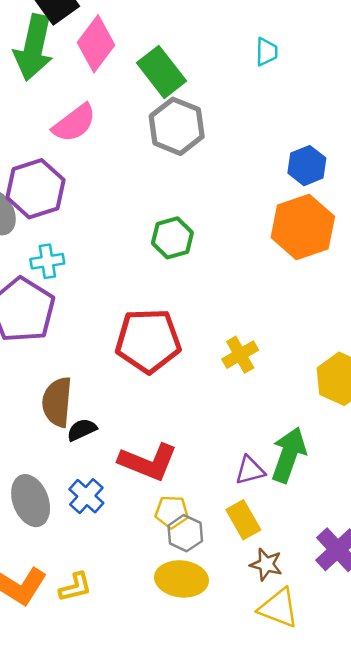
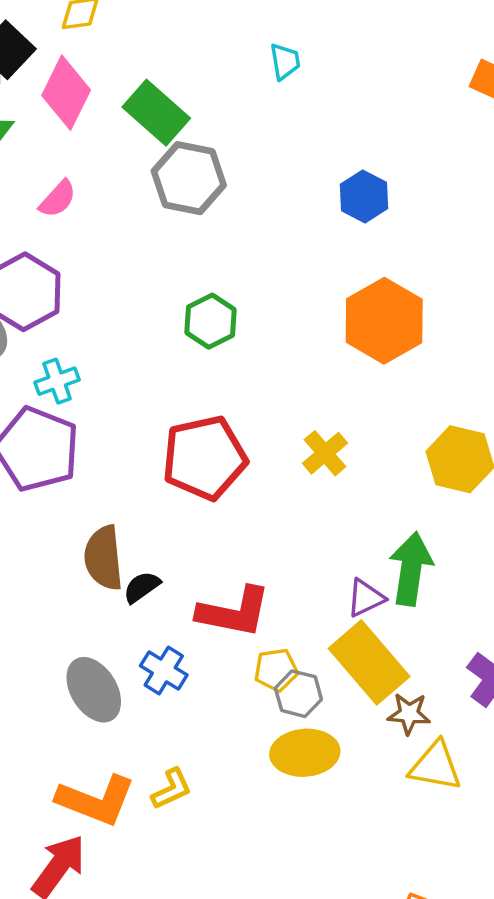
pink semicircle: (74, 123) -> (58, 199), size x0.7
orange hexagon: (303, 227) -> (384, 321), moved
yellow rectangle: (243, 520) -> (369, 662), size x1.6

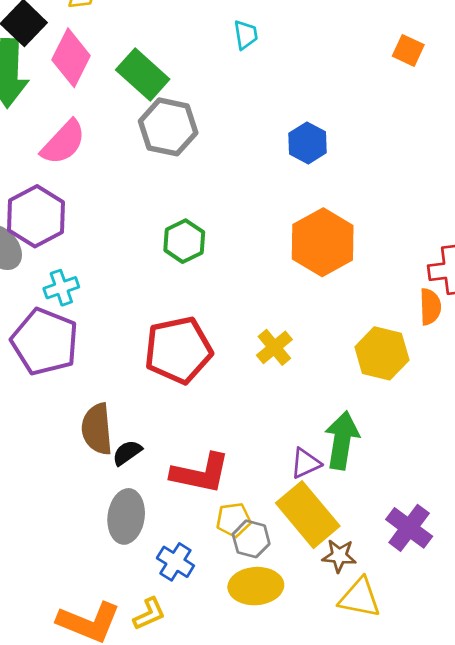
pink semicircle: (58, 199) -> (63, 142), size x1.5
blue cross: (164, 670) -> (175, 562), moved
gray ellipse: (94, 690) -> (126, 516), moved, turned 39

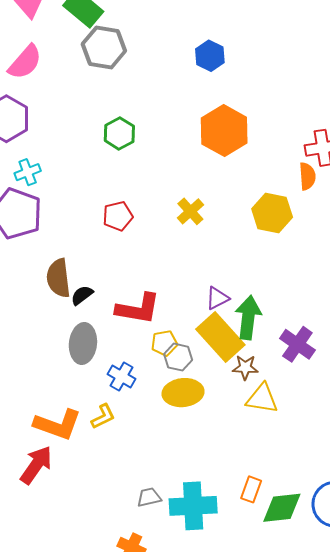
red pentagon: (178, 350) -> (118, 216), size x0.6
green arrow: (342, 440) -> (248, 318), moved

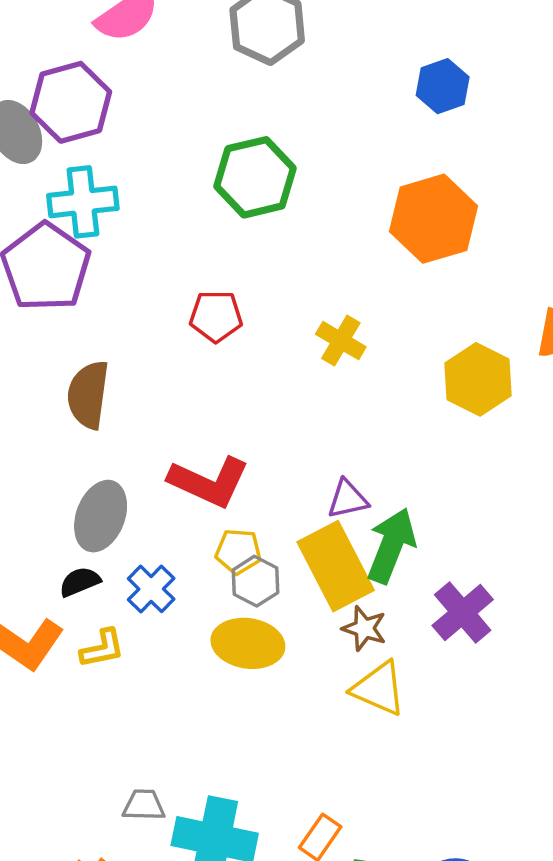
green hexagon: (119, 133) -> (255, 177), size x1.4
cyan cross: (28, 172) -> (83, 202), size x1.5
yellow cross: (190, 211) -> (341, 341), turned -32
black semicircle: (82, 295) -> (80, 582), moved

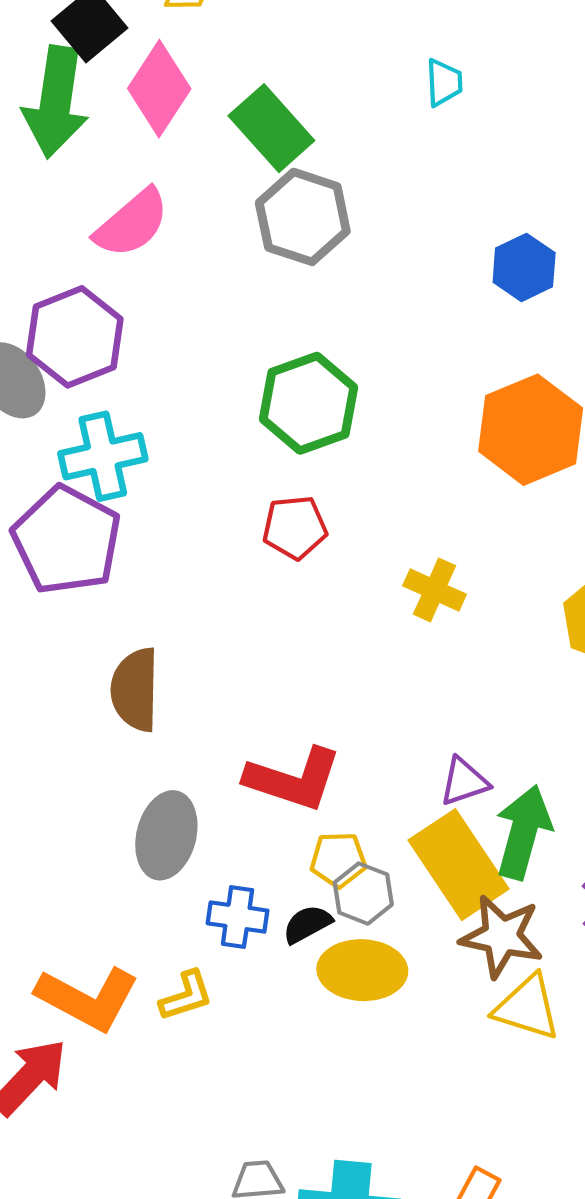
red pentagon: (216, 316) -> (295, 527), moved
black semicircle: (80, 582) -> (307, 924), moved
blue cross: (151, 589) -> (238, 917), turned -30
brown star: (364, 628) -> (502, 936), size x1.5

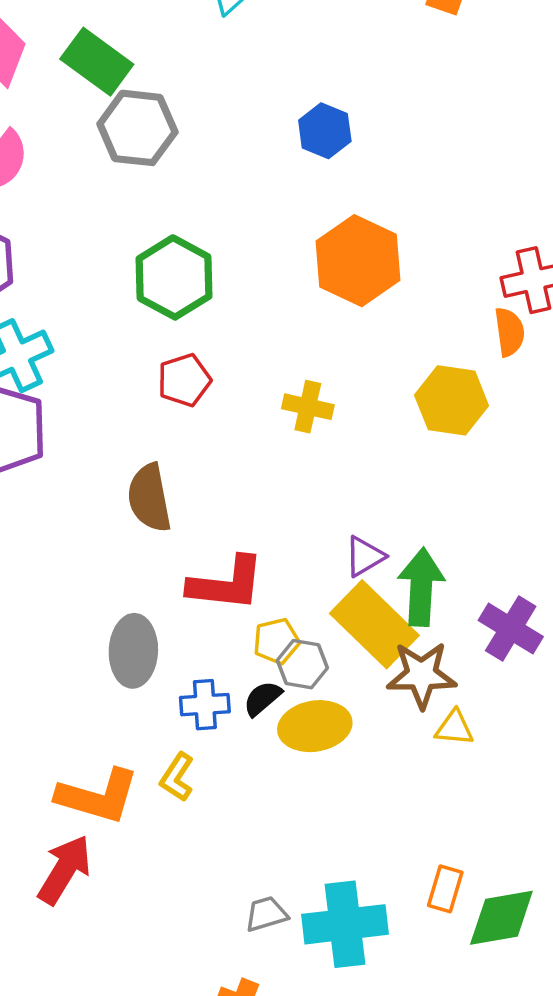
brown semicircle: (135, 690) -> (149, 498), moved
yellow L-shape: (186, 996) -> (177, 777), turned 153
yellow triangle: (527, 1007) -> (454, 728), size x0.7

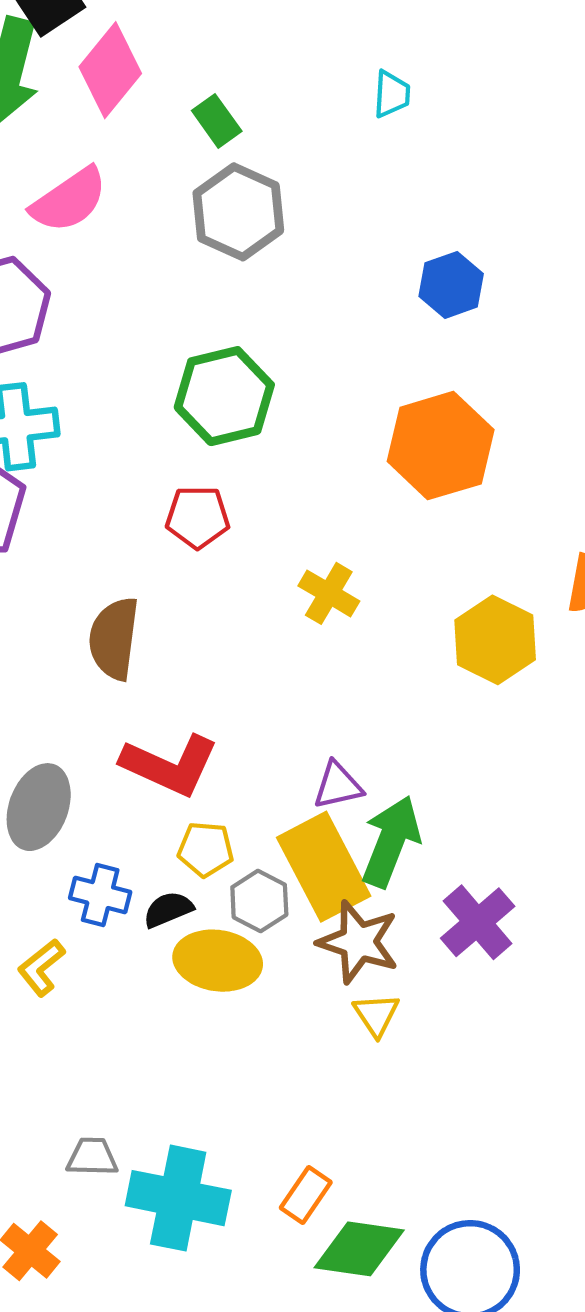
green rectangle: (97, 62) -> (217, 121), size x0.6
gray hexagon: (302, 664) -> (259, 901), moved
yellow triangle: (454, 728) -> (376, 1015), turned 33

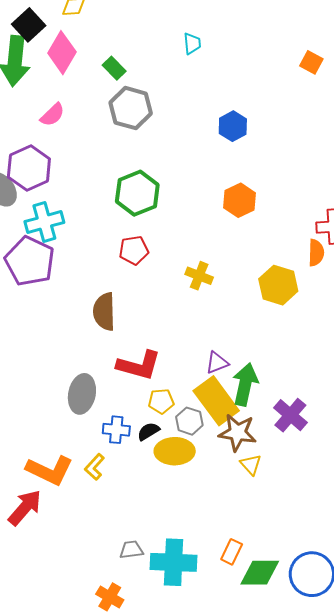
pink semicircle: (69, 200) -> (52, 115), size x0.7
orange hexagon: (441, 446) -> (239, 200), size x0.7

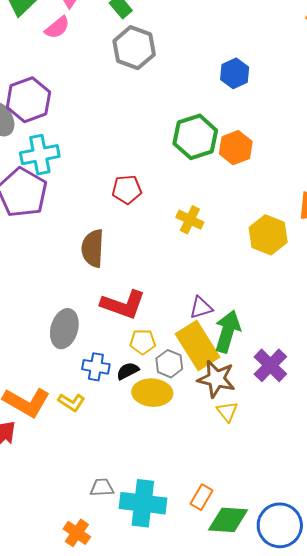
pink semicircle: (52, 115) -> (57, 28), moved
green hexagon: (137, 193) -> (195, 137), moved
yellow L-shape: (95, 467) -> (71, 402), turned -104

